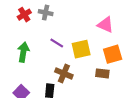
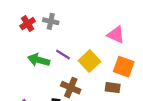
yellow square: (81, 49) -> (89, 61), turned -30
green arrow: (23, 52) -> (39, 60), moved, turned -84
orange square: (113, 54) -> (124, 67), turned 36

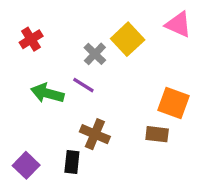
gray cross: (51, 21) -> (95, 54), moved, turned 32
pink triangle: (116, 35) -> (178, 24), moved
yellow square: (89, 61) -> (128, 39), moved

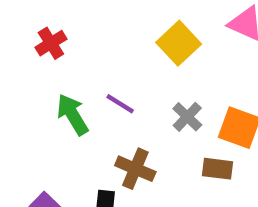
gray cross: (95, 54) -> (187, 117), moved
green arrow: (47, 93) -> (73, 115), turned 44

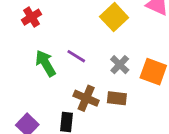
brown rectangle: (218, 169) -> (117, 98), moved

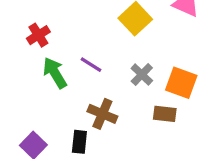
red cross: (32, 17) -> (38, 35), moved
brown rectangle: (117, 98) -> (165, 114), moved

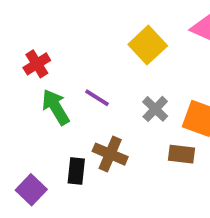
black rectangle: (79, 142) -> (76, 171), moved

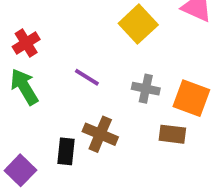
green arrow: (56, 107) -> (24, 87), moved
gray cross: (155, 109) -> (146, 89), turned -32

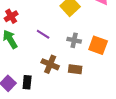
brown rectangle: (172, 134) -> (75, 69), moved
black rectangle: (66, 151) -> (27, 82), moved

